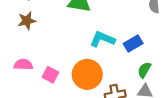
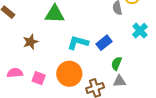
brown star: (27, 21) -> (31, 42), moved

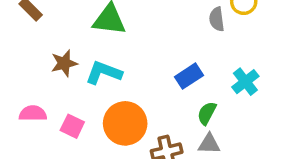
cyan cross: (140, 31) -> (245, 82), moved
cyan L-shape: (78, 43) -> (104, 73), moved

